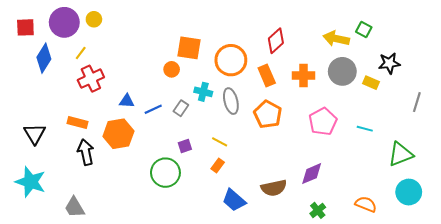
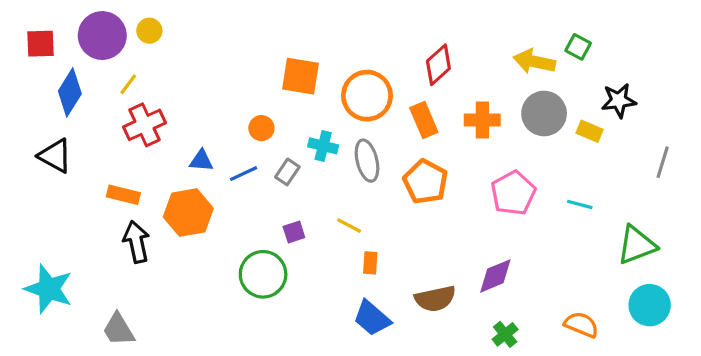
orange circle: (172, 69) -> (261, 128), moved
black triangle: (35, 134) -> (55, 156), moved, turned -30
orange rectangle: (218, 165) -> (370, 263), moved, turned -32

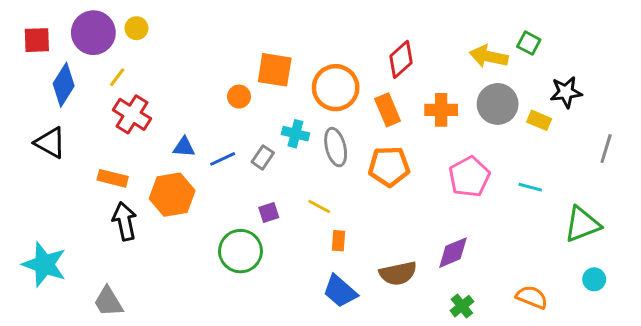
red cross: (144, 125) -> (132, 114), turned -33
orange circle: (261, 128) -> (239, 97), moved
orange pentagon: (425, 182) -> (389, 166), turned -30
cyan circle: (650, 305) -> (594, 279), size x0.6

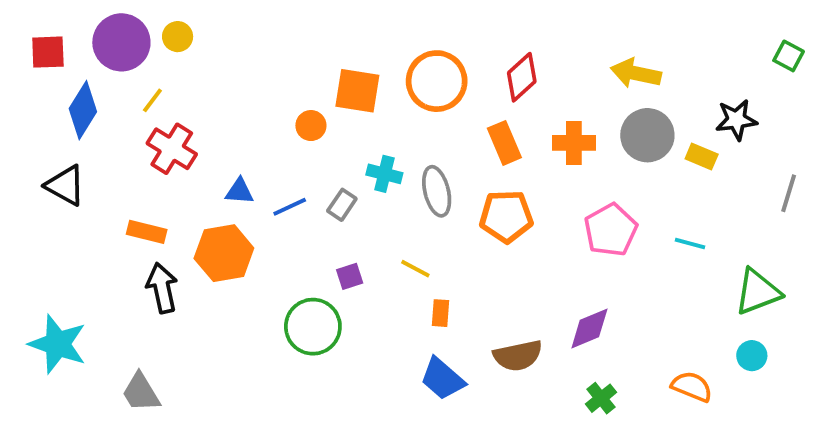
green square: (529, 43) -> (789, 56), moved
orange circle: (336, 88) -> (437, 81), moved
cyan circle: (594, 279) -> (752, 356), moved

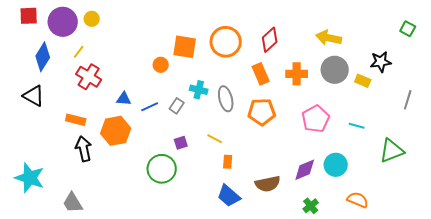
red square: (48, 52) -> (29, 16), moved
cyan circle: (752, 356) -> (336, 165), moved, size x1.5

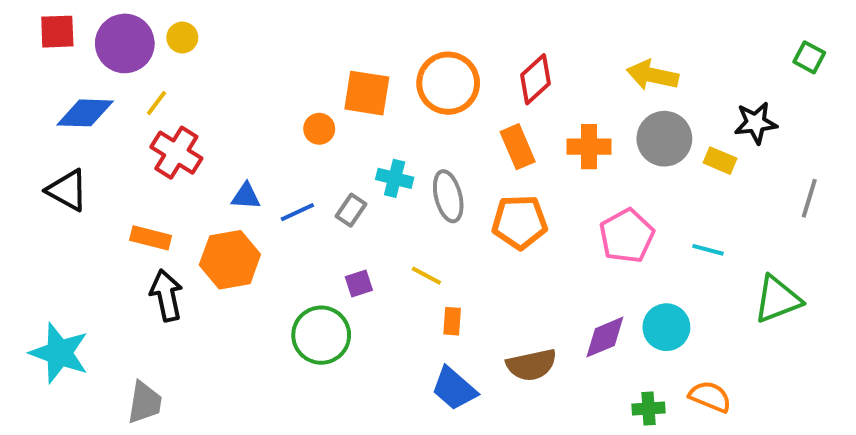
blue diamond: (43, 57) -> (85, 113), turned 60
gray trapezoid: (73, 203) -> (145, 403), turned -140
green cross: (311, 206) -> (649, 409), moved, turned 35

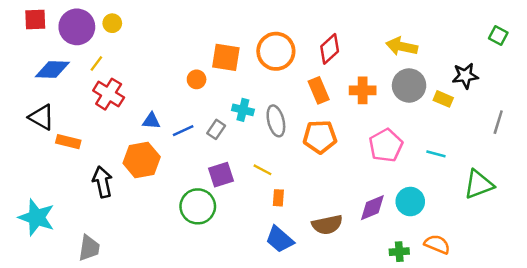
orange rectangle: (151, 238) -> (68, 142), moved
purple square: (359, 284) -> (221, 175), size x1.5

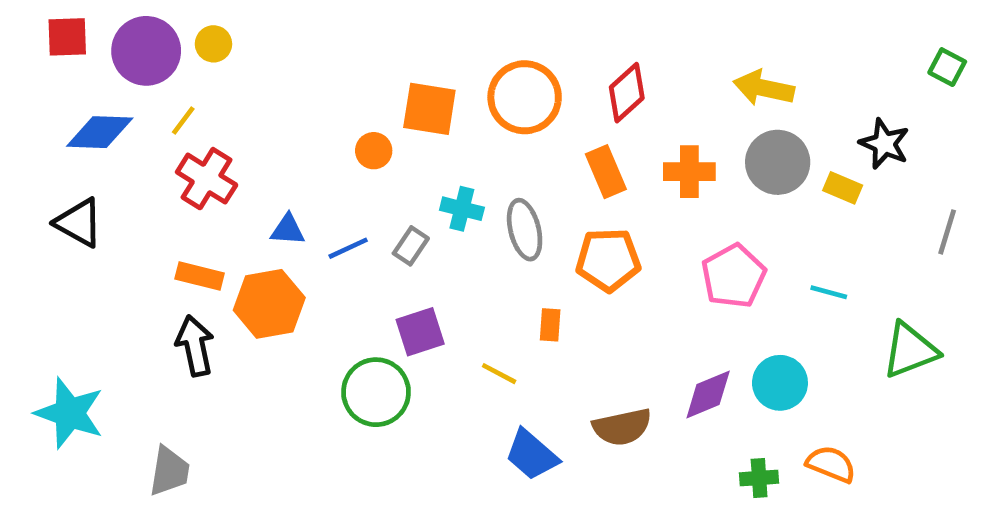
black star: (465, 76) -> (884, 144), turned 30
orange rectangle: (68, 142) -> (200, 276), moved
yellow line: (262, 170) -> (499, 374), moved
orange rectangle: (278, 198) -> (550, 325), moved

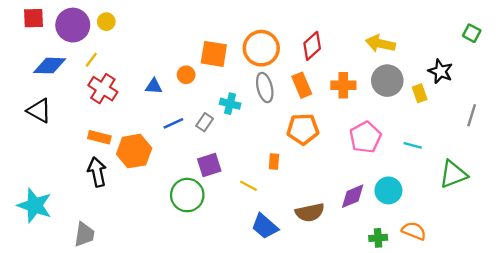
yellow rectangle: (843, 188) -> (420, 93), turned 48
blue triangle: (288, 230) -> (154, 86), moved
gray ellipse: (525, 230) -> (265, 88), moved

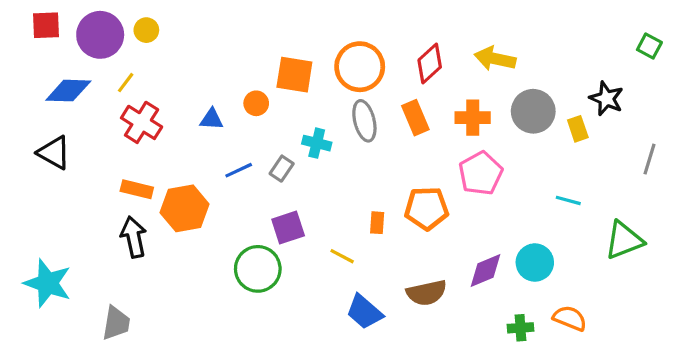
yellow arrow: (380, 44) -> (495, 59), moved
orange pentagon: (303, 129) -> (427, 208), moved
pink pentagon: (365, 137) -> (481, 173), moved

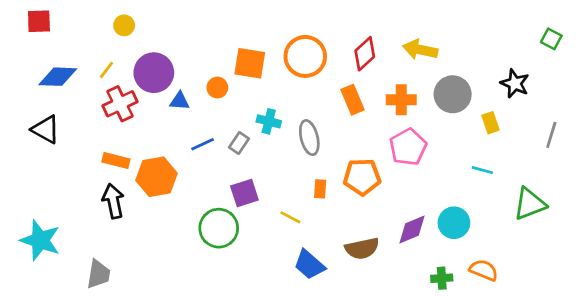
purple circle: (100, 35) -> (154, 73), moved
gray ellipse: (364, 121) -> (309, 138), moved
red cross: (142, 122) -> (120, 104), turned 32
yellow rectangle: (578, 129) -> (490, 123), moved

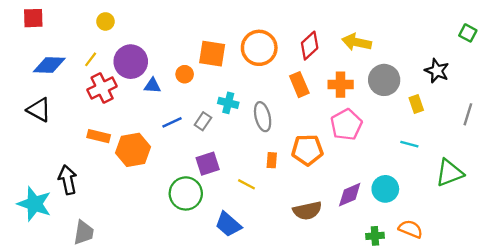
black arrow: (113, 201) -> (68, 180), moved
blue trapezoid: (309, 265) -> (228, 224), moved

